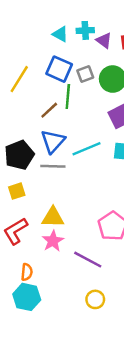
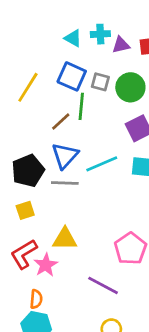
purple triangle: (104, 40) -> (121, 45), turned -49
gray square: (85, 74) -> (100, 82), turned 35
pink star: (53, 241) -> (46, 265), moved

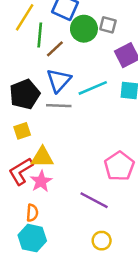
gray square: (100, 82) -> (108, 25), moved
green circle: (130, 87) -> (84, 29), moved
green line: (81, 106) -> (40, 35), moved
yellow triangle: (65, 239) -> (42, 157), moved

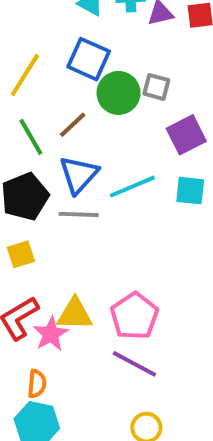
green line: (40, 35) -> (31, 137), moved, turned -35
yellow triangle: (42, 157) -> (75, 314), moved
pink pentagon: (119, 166) -> (134, 316), moved

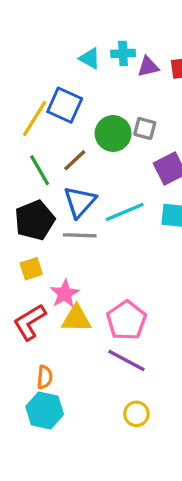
blue square: (89, 59) -> (65, 105), moved
pink star: (51, 334) -> (65, 294), moved

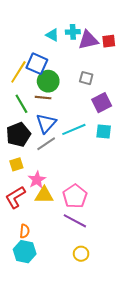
purple triangle: (148, 67) -> (88, 40), size x1.5
green circle: (113, 133) -> (48, 81), moved
brown line: (75, 160) -> (43, 98), turned 49
gray line: (80, 235) -> (46, 144), turned -36

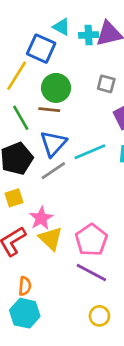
cyan cross: (73, 32) -> (89, 35), moved
blue square: (37, 64) -> (41, 49), moved
yellow triangle: (44, 195) -> (51, 239), turned 42

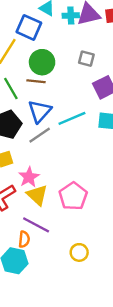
purple line: (91, 272) -> (36, 225), moved
orange semicircle: (25, 286) -> (24, 239), moved
yellow circle: (99, 316) -> (79, 252), moved

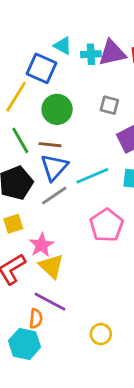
brown line: (36, 81) -> (50, 145), moved
pink pentagon: (73, 196) -> (106, 225), moved

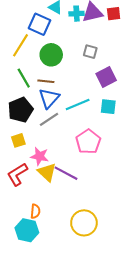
pink star: (41, 245) -> (40, 156), turned -30
purple line: (50, 302) -> (66, 173), moved
yellow circle: (101, 334) -> (84, 223), size x1.6

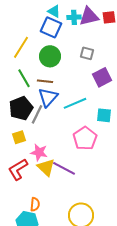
blue square: (40, 24) -> (51, 27), moved
cyan square: (108, 107) -> (104, 115), moved
gray line: (49, 119) -> (37, 114), moved, turned -30

